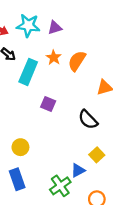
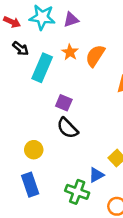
black semicircle: (88, 119) -> (67, 128), moved
green cross: (60, 186) -> (77, 192), turned -35

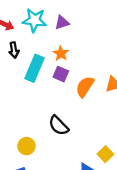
black arrow: (20, 49) -> (14, 50), turned 42
orange semicircle: (95, 56) -> (85, 87), moved
purple square: (64, 103) -> (61, 74), moved

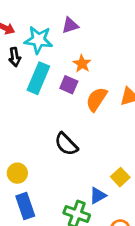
cyan star: (34, 20) -> (38, 40), moved
orange star: (61, 53) -> (82, 64), moved
yellow circle: (26, 146) -> (17, 173), moved

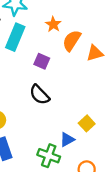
purple square: (69, 85) -> (42, 61), moved
orange semicircle: (96, 99) -> (72, 40), moved

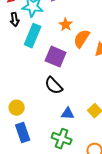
purple square: (42, 61) -> (56, 57), size x1.5
blue triangle: (67, 140) -> (68, 114), moved, turned 32

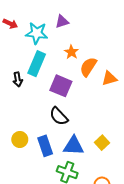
black arrow: (15, 20) -> (18, 79), moved
blue triangle: (68, 114) -> (74, 146), size x1.5
blue rectangle: (23, 133) -> (45, 146), moved

